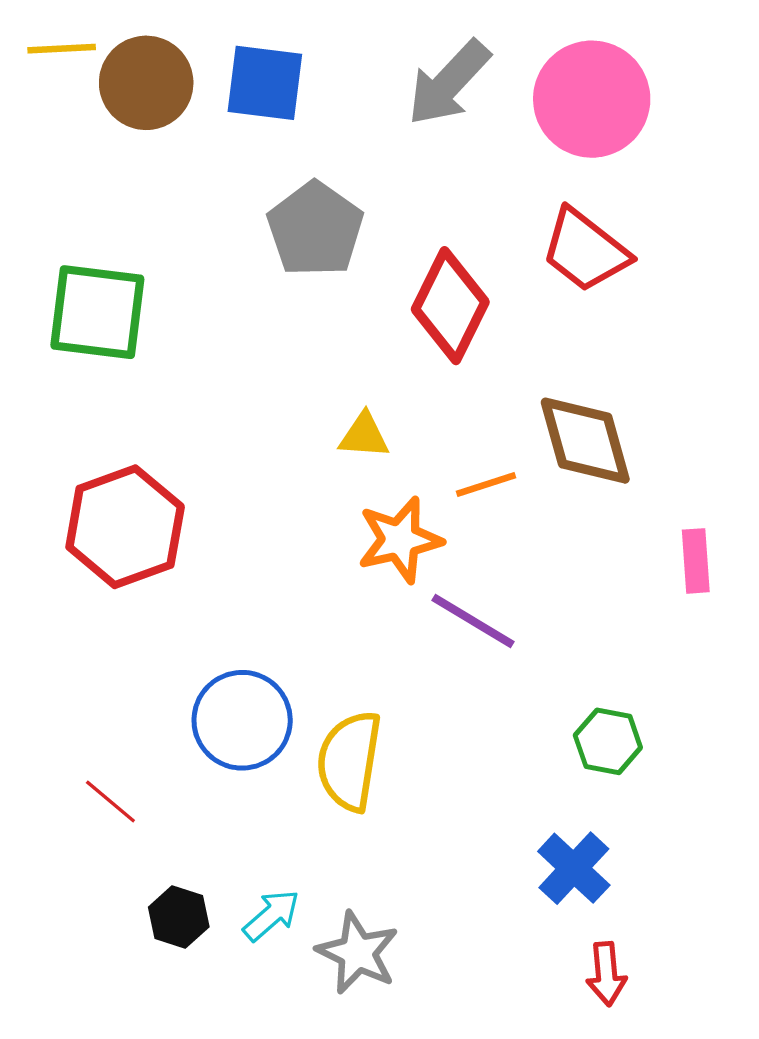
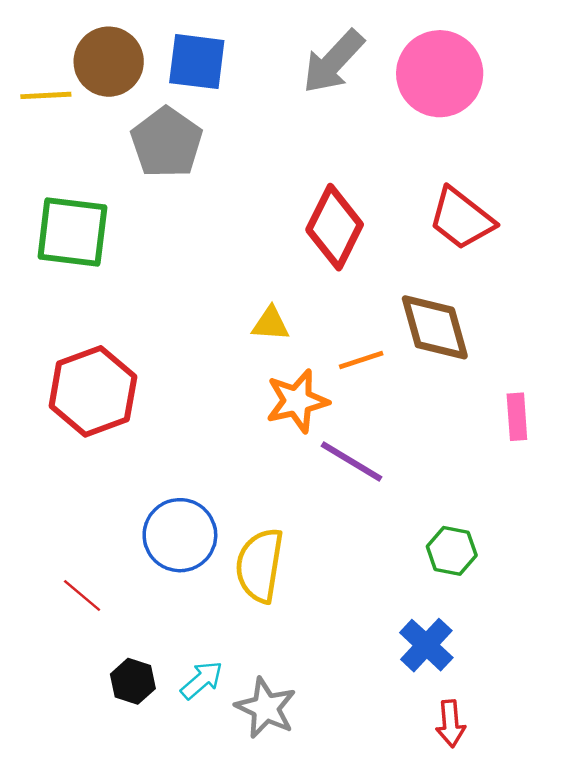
yellow line: (62, 49) -> (46, 95), moved
gray pentagon: (315, 229) -> (167, 143), moved
red trapezoid: (585, 250) -> (461, 219), moved

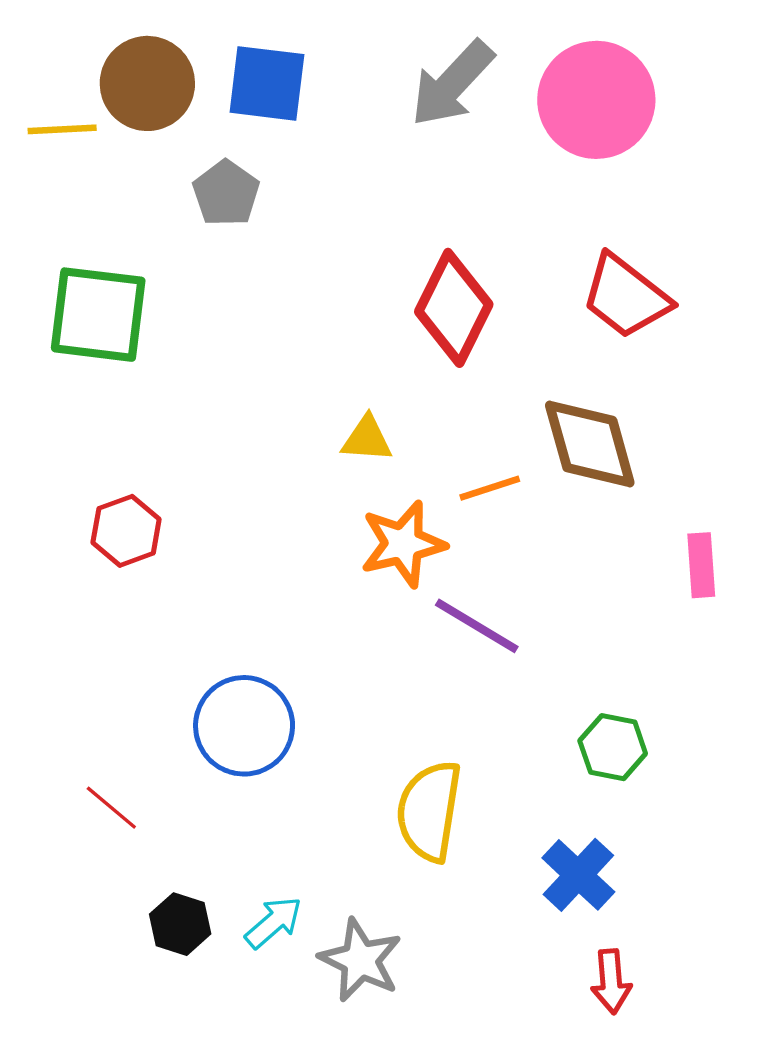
gray pentagon: (167, 143) -> (226, 193), size x0.7
red hexagon: (93, 391) -> (126, 531), size x0.6
yellow semicircle: (260, 565) -> (429, 811), moved

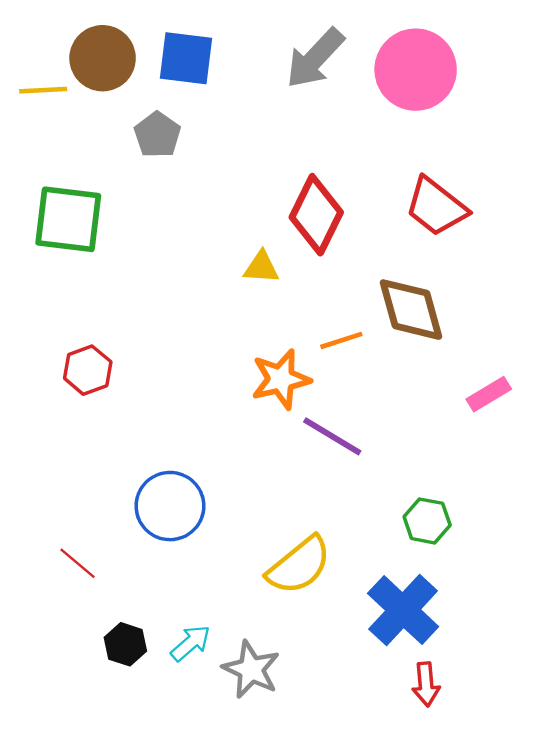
yellow triangle: (367, 439) -> (261, 267), moved
pink rectangle: (701, 565) -> (489, 394), turned 63
yellow semicircle: (429, 811) -> (299, 565), turned -138
blue cross: (578, 875) -> (403, 610), size x1.4

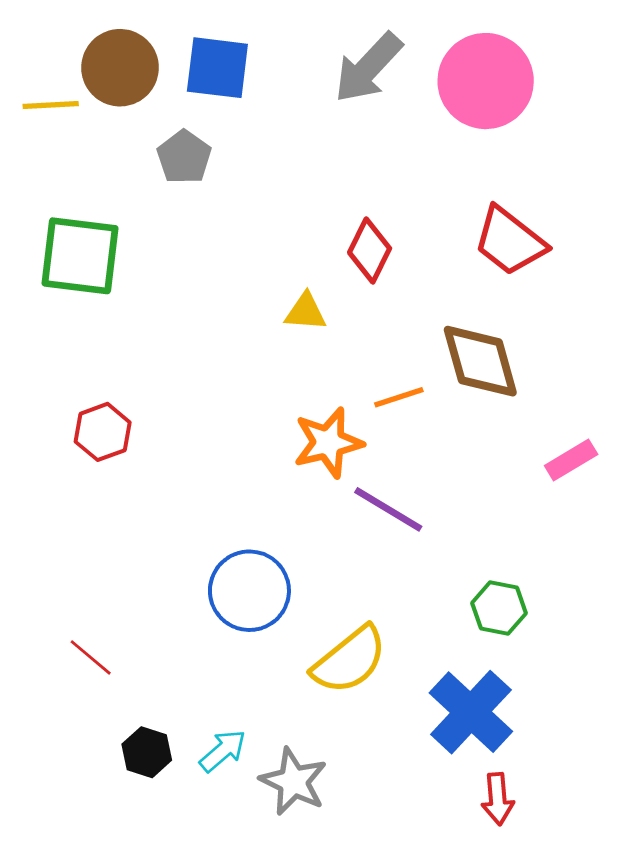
red diamond: (316, 215) -> (370, 250), size x0.7
blue circle: (170, 506) -> (249, 591), moved

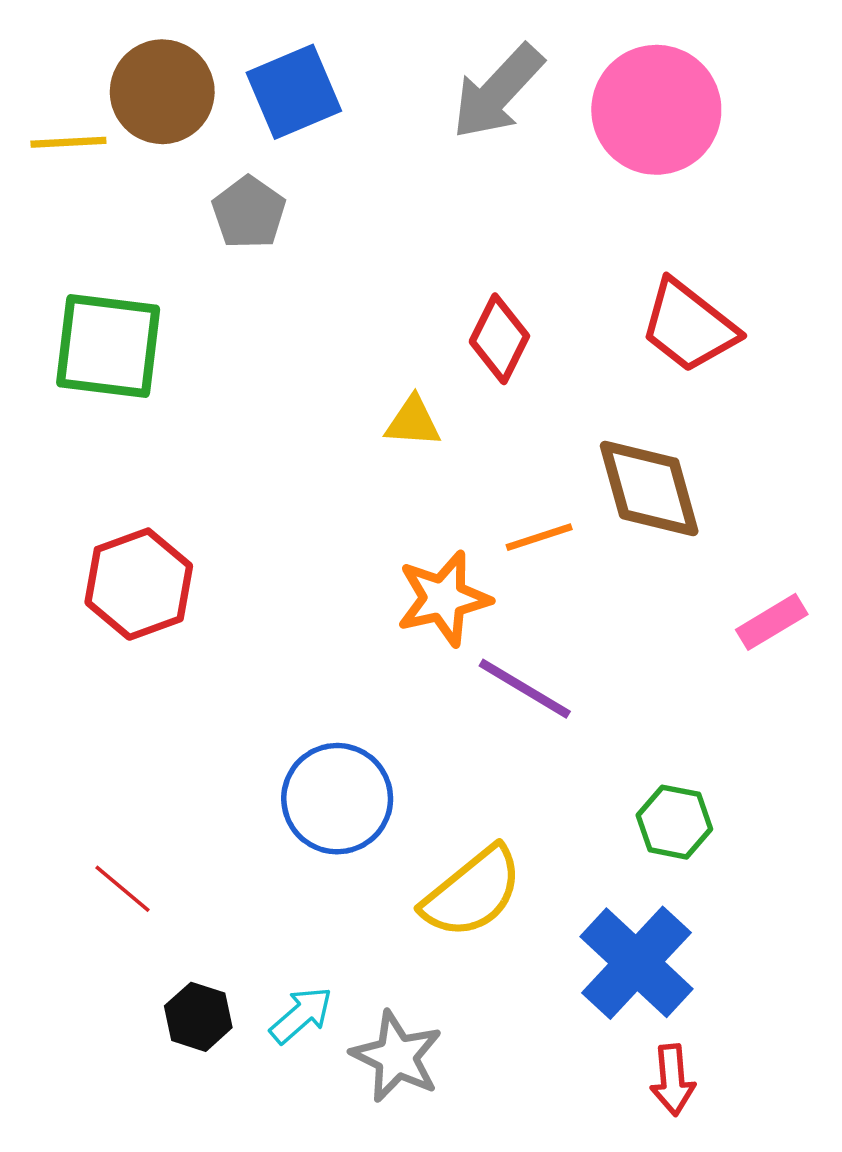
blue square: (217, 68) -> (294, 92), turned -30
red hexagon: (103, 432) -> (139, 584), size x1.4

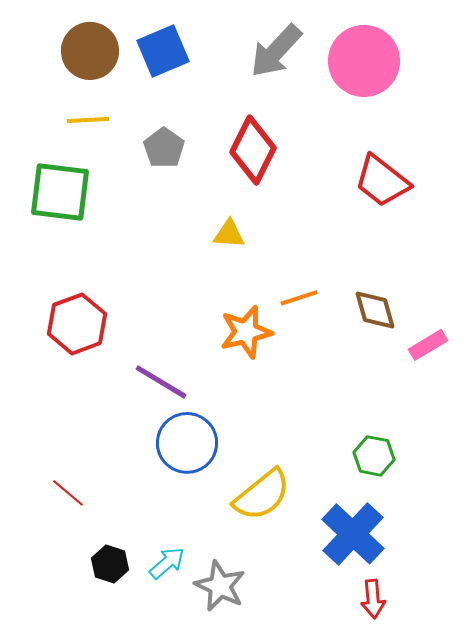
yellow line: (68, 142) -> (88, 120), moved
gray pentagon: (249, 213) -> (164, 148), moved
red diamond: (499, 339) -> (253, 150), moved, size x1.4
brown diamond: (649, 488) -> (375, 310), moved, size x0.7
purple line: (525, 689) -> (161, 382), moved

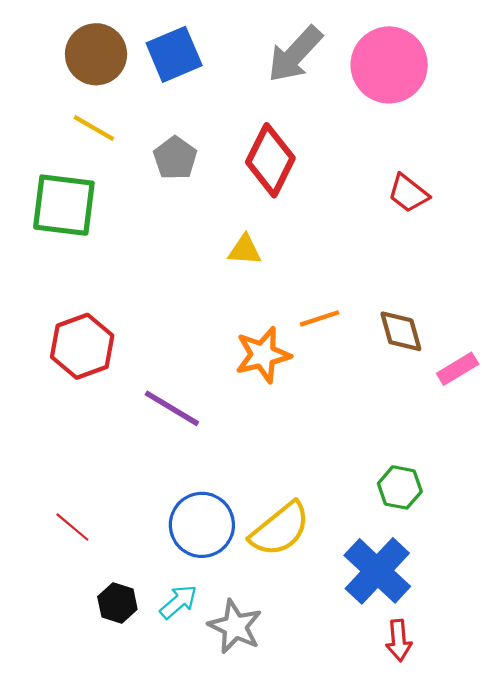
yellow line: (88, 120) -> (94, 128), turned 33
red trapezoid: (382, 181) -> (408, 193), size x0.7
blue circle: (187, 443) -> (202, 525), moved

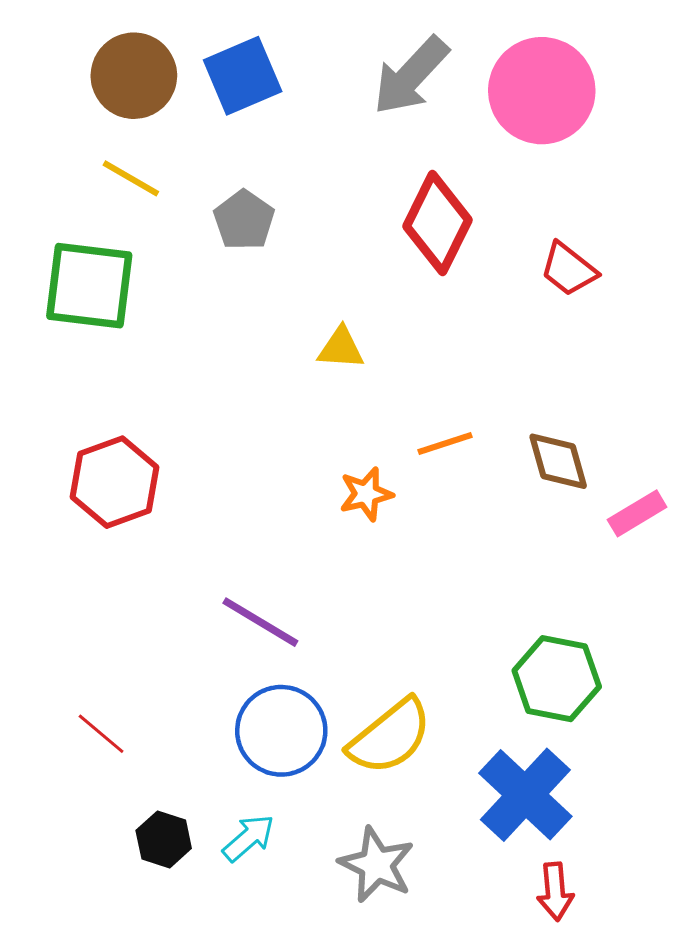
red diamond: (270, 160) -> (438, 223), moved
orange star: (263, 355) -> (366, 494), size x0.7
purple line: (172, 408) -> (260, 622), moved
green hexagon: (400, 487) -> (557, 679), size x1.4
gray star: (235, 627) -> (377, 865), moved

